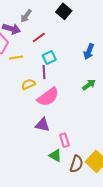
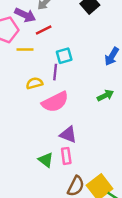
red line: (39, 38) -> (44, 30), moved
purple triangle: (42, 125) -> (68, 135), moved
green triangle: (55, 155) -> (46, 160), moved

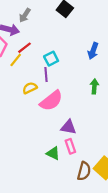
red line: (44, 30) -> (25, 48), moved
yellow line: (25, 49) -> (16, 60), turned -40
green arrow: (105, 95) -> (94, 86), turned -48

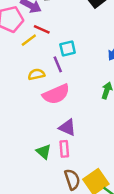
red line: (25, 48) -> (42, 29), turned 48
purple line: (46, 75) -> (58, 64), turned -32
brown semicircle: (84, 171) -> (72, 179), turned -48

